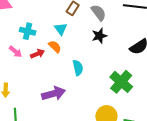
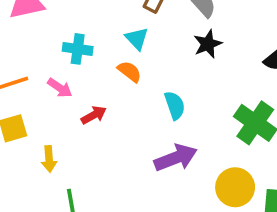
red arrow: (37, 54) -> (94, 115), moved
purple arrow: (54, 94) -> (176, 158), moved

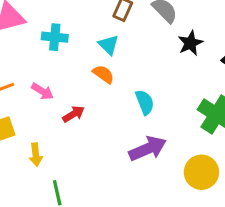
black star: (208, 44) -> (190, 43), moved
cyan cross: (78, 49) -> (55, 37), moved

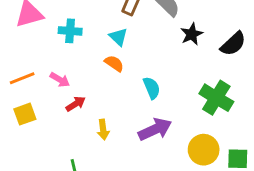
red arrow: (74, 114) -> (76, 104), moved
yellow arrow: (36, 155) -> (103, 130), moved

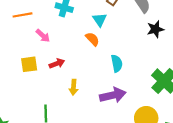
orange line: (22, 78) -> (23, 15), moved
pink arrow: (60, 80) -> (43, 36), moved
yellow square: (25, 114) -> (29, 64), moved

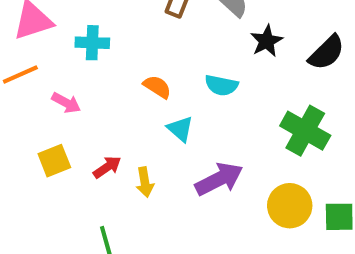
cyan triangle: (100, 20) -> (180, 129), moved
cyan semicircle: (117, 63) -> (221, 85), moved, turned 126
red arrow: (57, 64) -> (107, 167), moved

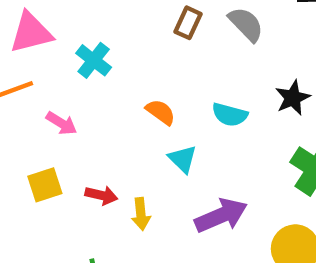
black star: (267, 41) -> (293, 98), moved
cyan cross: (92, 43) -> (94, 60), turned 32
red arrow: (107, 167) -> (101, 195), turned 44

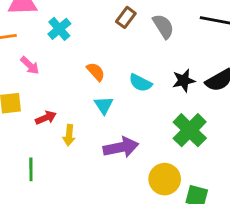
red arrow: (101, 195) -> (46, 118), turned -48

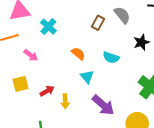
brown rectangle: (126, 17) -> (98, 23), moved
black star: (184, 81) -> (141, 42), moved
purple arrow: (121, 147) -> (103, 105), turned 60

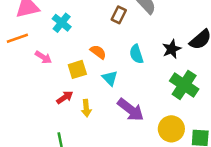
black star: (141, 42) -> (172, 49), moved
cyan semicircle: (111, 57) -> (136, 54), turned 56
yellow square: (21, 84) -> (77, 69), moved

